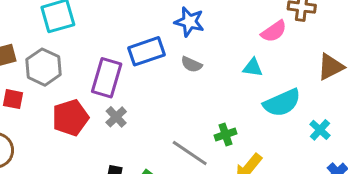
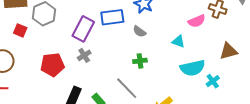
red pentagon: (70, 118) -> (52, 65), moved
cyan cross: (320, 130) -> (213, 81), moved
green cross: (225, 134) -> (140, 61), moved

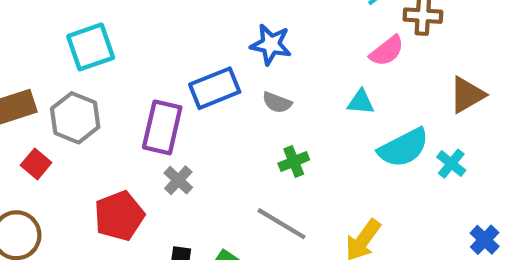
red square: (20, 30) -> (36, 164), turned 32

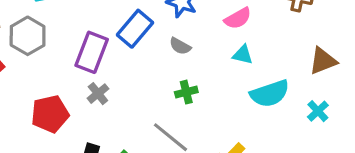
pink semicircle: (387, 51) -> (238, 18), moved
blue rectangle: (215, 88) -> (135, 29), turned -36
cyan cross: (451, 164) -> (318, 111), moved

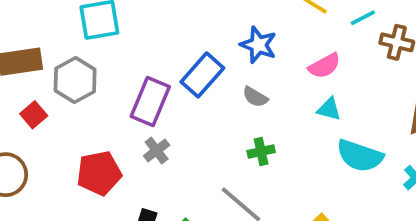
cyan semicircle: (270, 94) -> (360, 156), turned 36

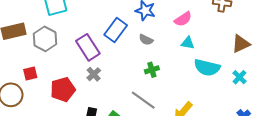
purple rectangle: (150, 102) -> (88, 47), turned -50
red square: (34, 115) -> (30, 74), moved, turned 32

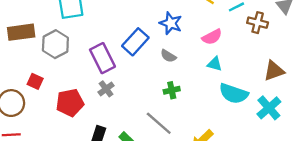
red square: (30, 74) -> (35, 81), turned 32
cyan cross: (240, 77) -> (269, 108), size x1.5

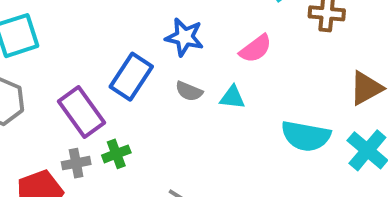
cyan triangle: (215, 64) -> (232, 97), moved
gray cross: (106, 89) -> (76, 163), moved, turned 35
green cross: (172, 90) -> (116, 154), moved

